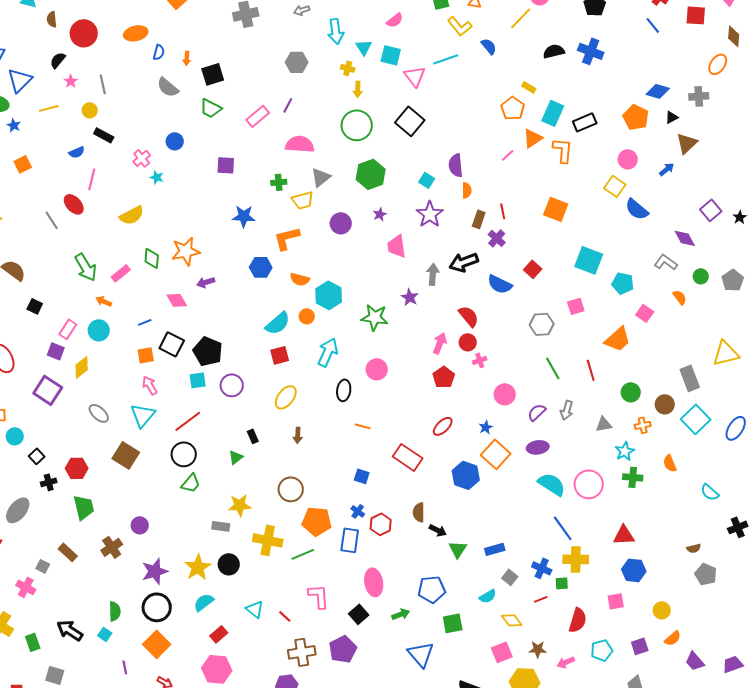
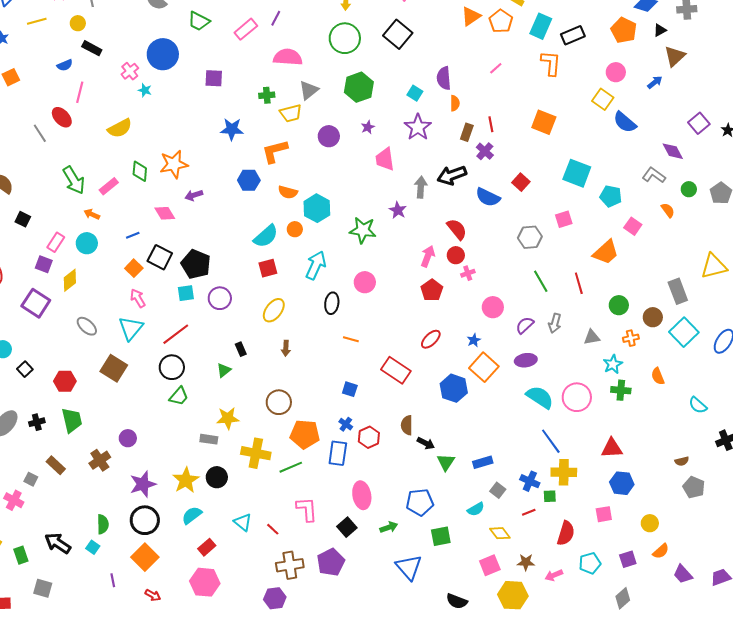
orange triangle: (533, 138) -> (471, 16), moved
blue circle: (175, 141) -> (163, 54), size x1.8
orange square: (146, 355) -> (134, 268), turned -36
black cross: (49, 482) -> (37, 422), moved

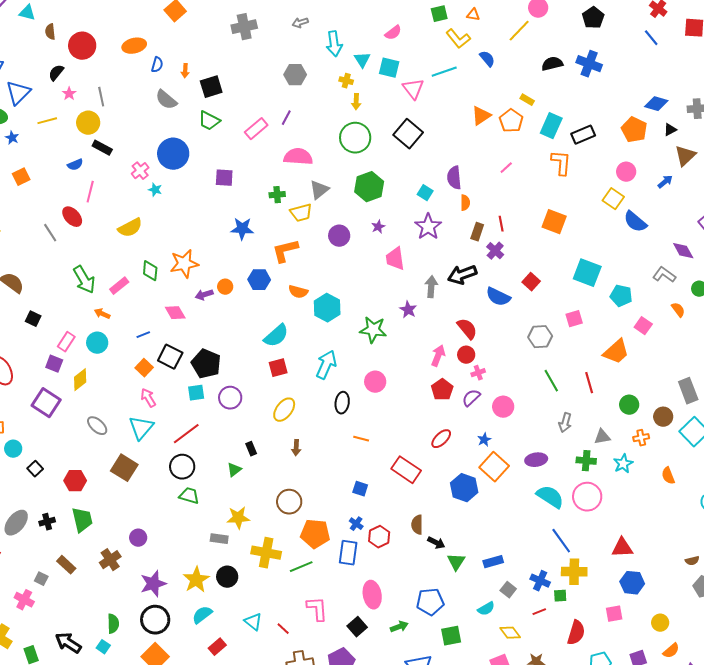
yellow circle: (78, 23) -> (88, 123), size x1.5
orange circle: (295, 229) -> (225, 287), moved
purple semicircle: (525, 325) -> (471, 398), moved
green cross: (621, 390) -> (586, 461), moved
green trapezoid: (179, 396) -> (189, 496), turned -115

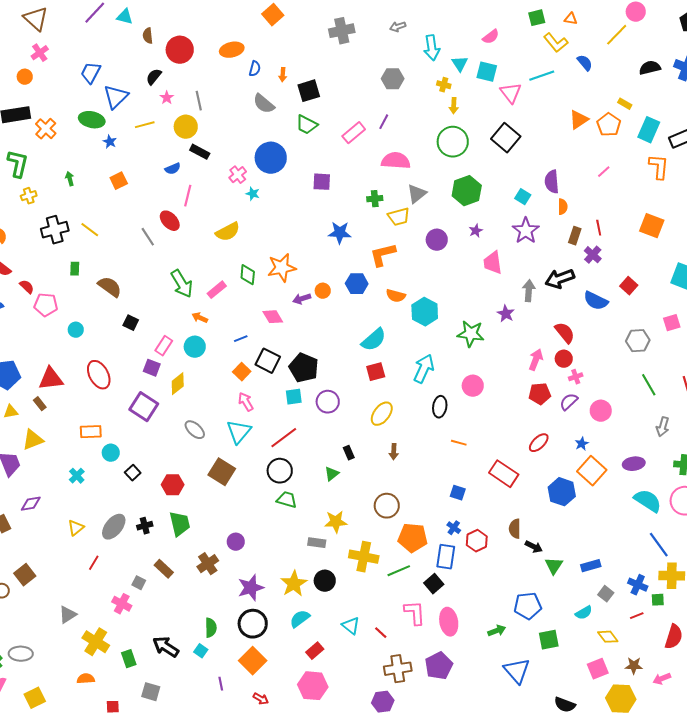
red pentagon: (442, 390) -> (540, 394), turned 30
pink ellipse: (372, 595) -> (449, 622), moved
black square: (357, 627) -> (434, 584), moved

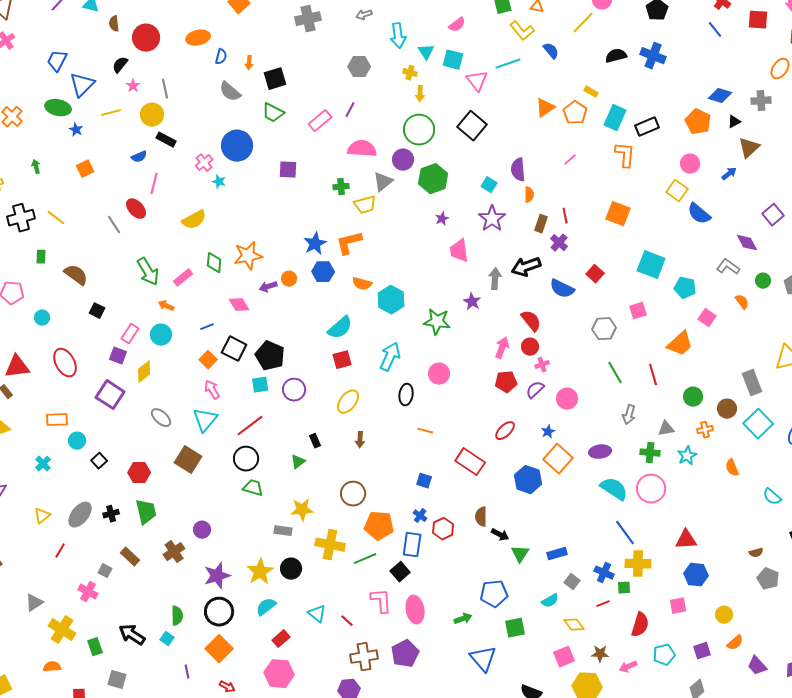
blue star: (340, 233) -> (315, 244), moved, turned -30
purple circle: (437, 240) -> (403, 160), moved

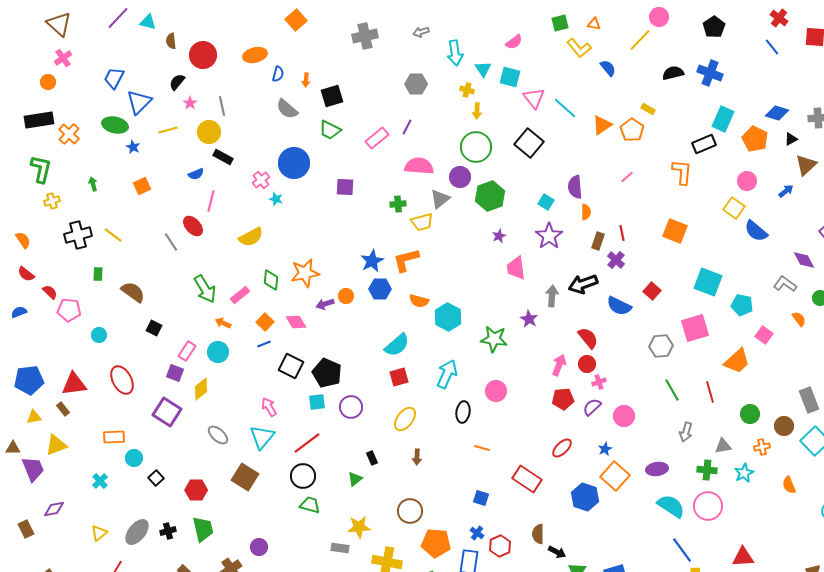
cyan line: (508, 64) -> (565, 108), moved, turned 60
cyan rectangle: (615, 118) -> (723, 119), moved
pink square: (638, 311) -> (695, 328), size x1.6
orange square: (208, 360) -> (265, 322), moved

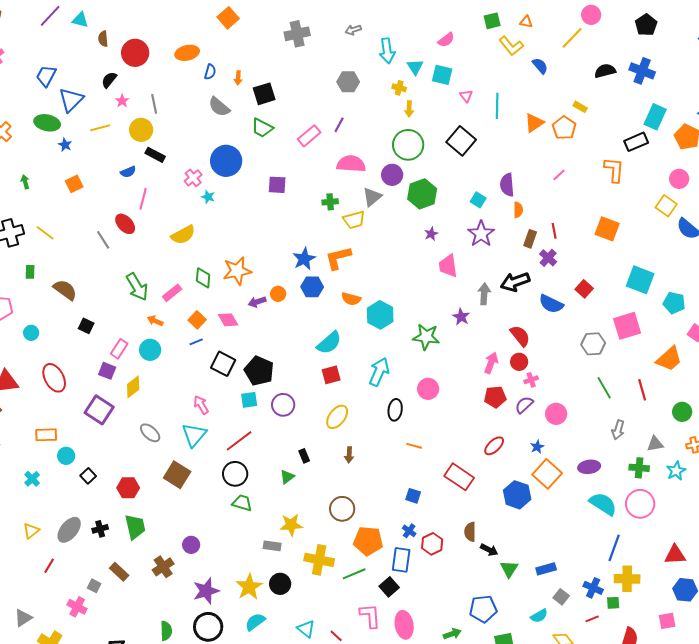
pink triangle: (534, 98) -> (466, 96), size x0.6
cyan line: (565, 108) -> (497, 106), turned 50
blue line: (682, 550) -> (614, 548), turned 56

